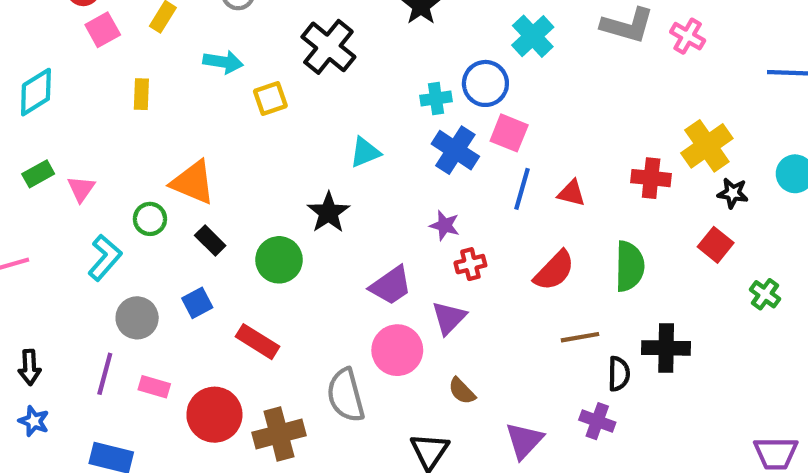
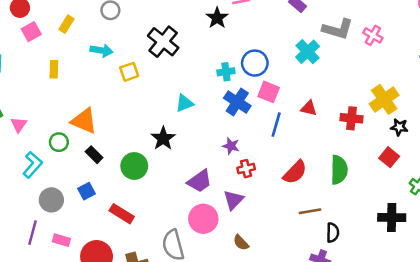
cyan cross: (533, 36) -> (308, 52), moved
red triangle: (571, 193) -> (309, 108), moved
black cross: (666, 348) -> (392, 218), moved

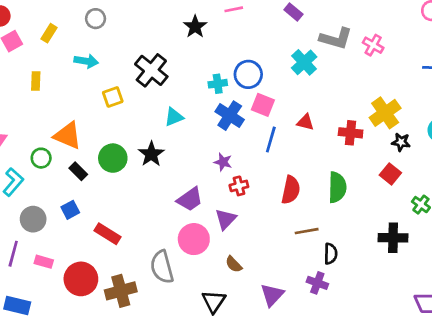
black star: (217, 18) -> (195, 27), moved
black cross: (163, 42) -> (151, 70), moved
yellow square: (129, 72) -> (113, 97), moved
green circle: (134, 166) -> (113, 158), moved
red semicircle: (295, 172) -> (291, 190), turned -32

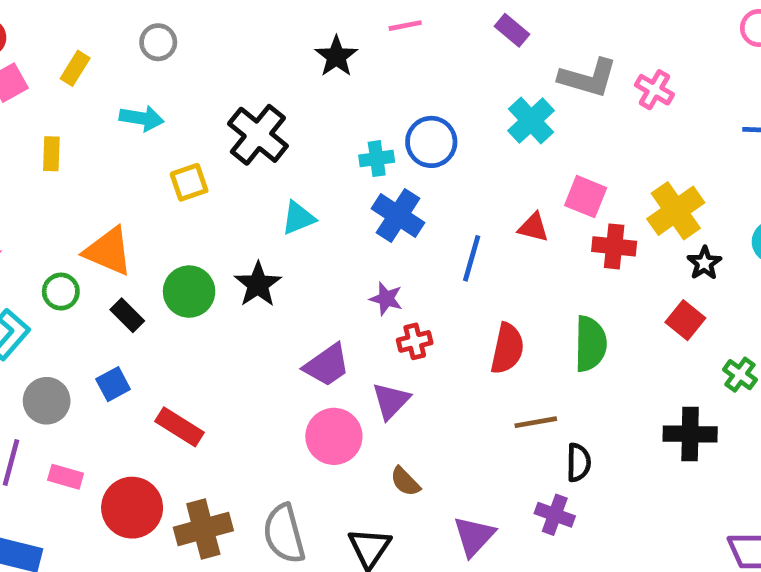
pink square: (263, 105) -> (586, 197), moved
black star: (401, 142) -> (704, 263), turned 30
gray semicircle: (162, 267) -> (284, 534), moved

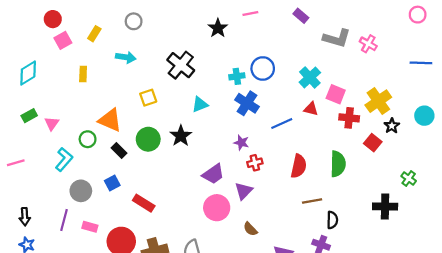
cyan cross: (531, 121) -> (310, 77), moved
yellow square: (189, 182) -> (148, 98), moved
blue line: (472, 258) -> (282, 123), turned 50
red square: (685, 320) -> (373, 143), moved

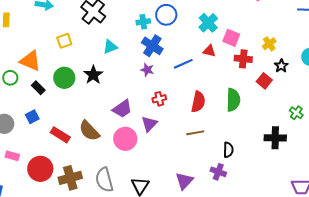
yellow cross: (378, 101) -> (269, 44), size x0.6
purple star: (241, 143) -> (147, 70), moved
brown line: (312, 201) -> (195, 133), moved
brown semicircle: (250, 229) -> (89, 131), moved, size x1.6

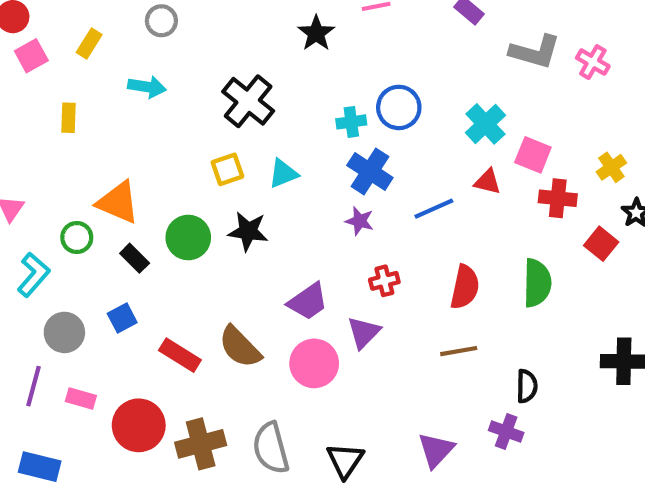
yellow square: (64, 41) -> (227, 169), moved
black star: (93, 75) -> (248, 231), turned -30

